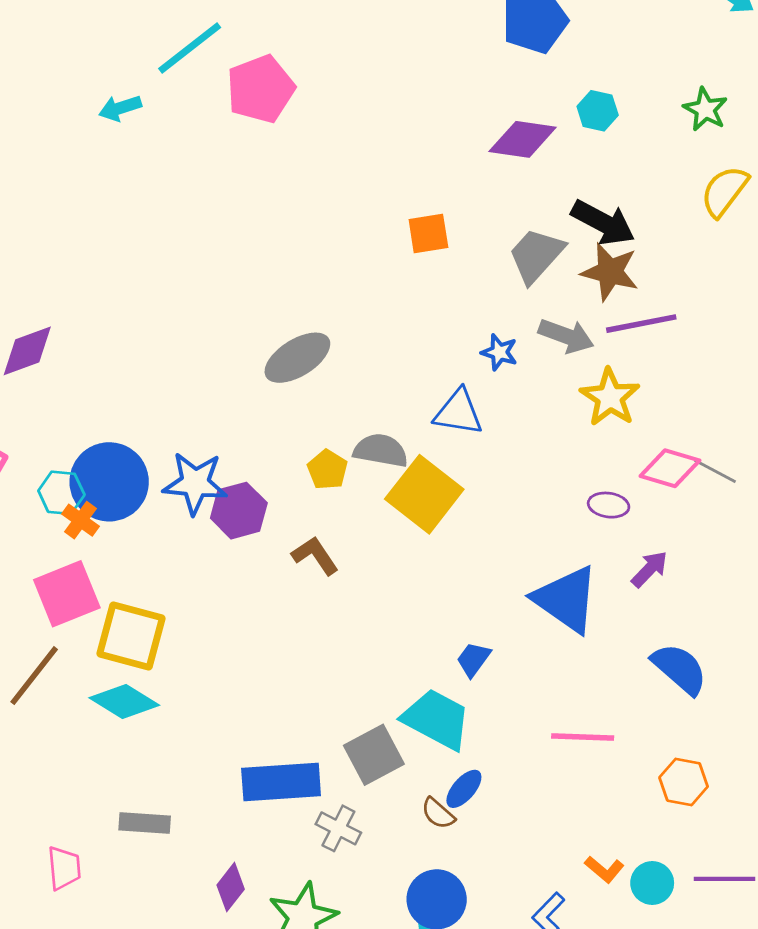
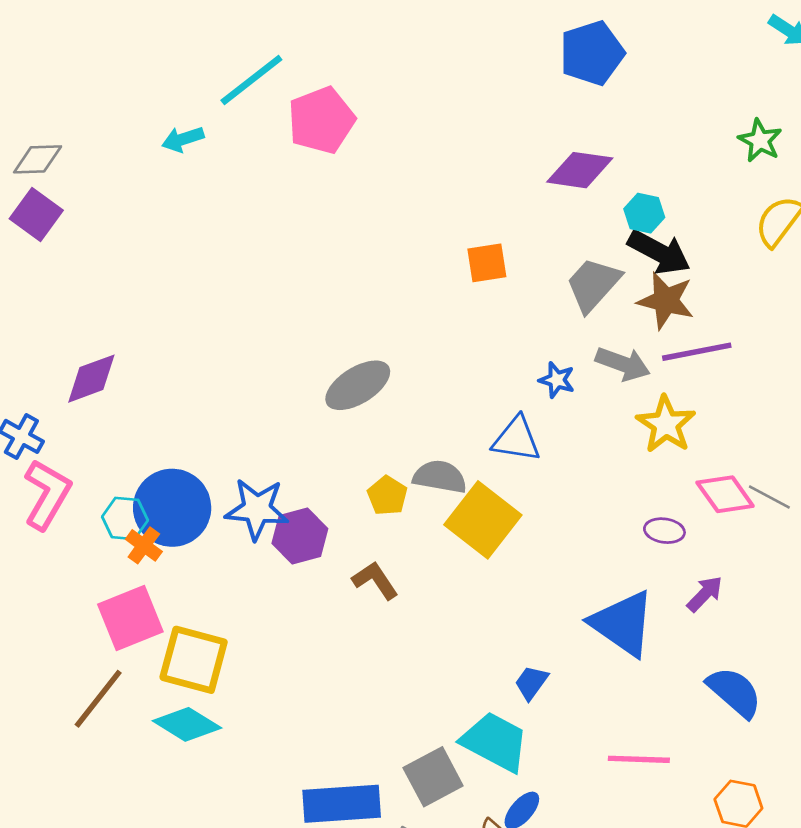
cyan hexagon: (598, 111) -> (644, 213), moved
pink diamond: (670, 468) -> (725, 494), turned 38

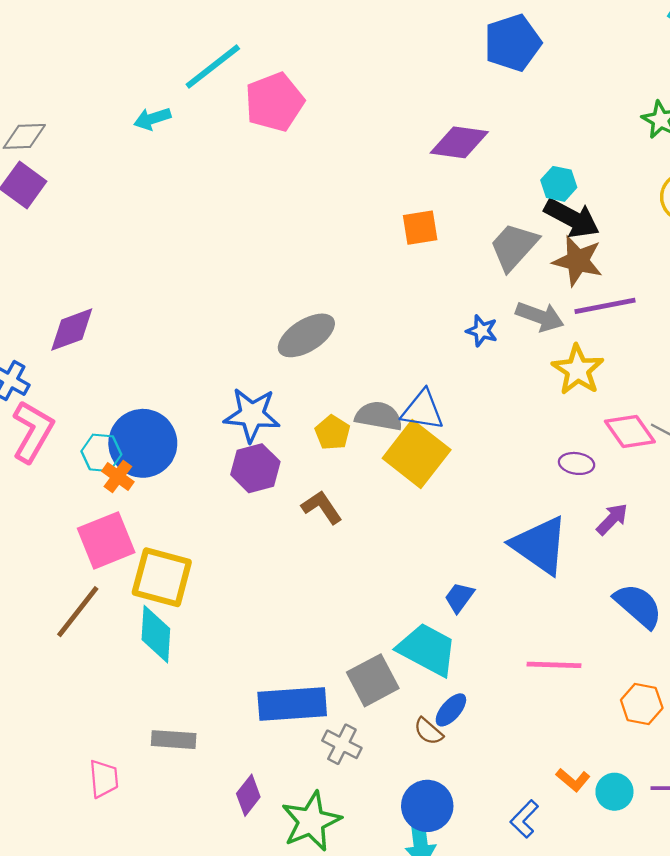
purple diamond: (580, 170) -> (459, 142), moved
blue triangle: (516, 439) -> (423, 410), moved
blue star: (257, 509) -> (252, 415), moved
cyan diamond: (187, 724) -> (156, 634), turned 62

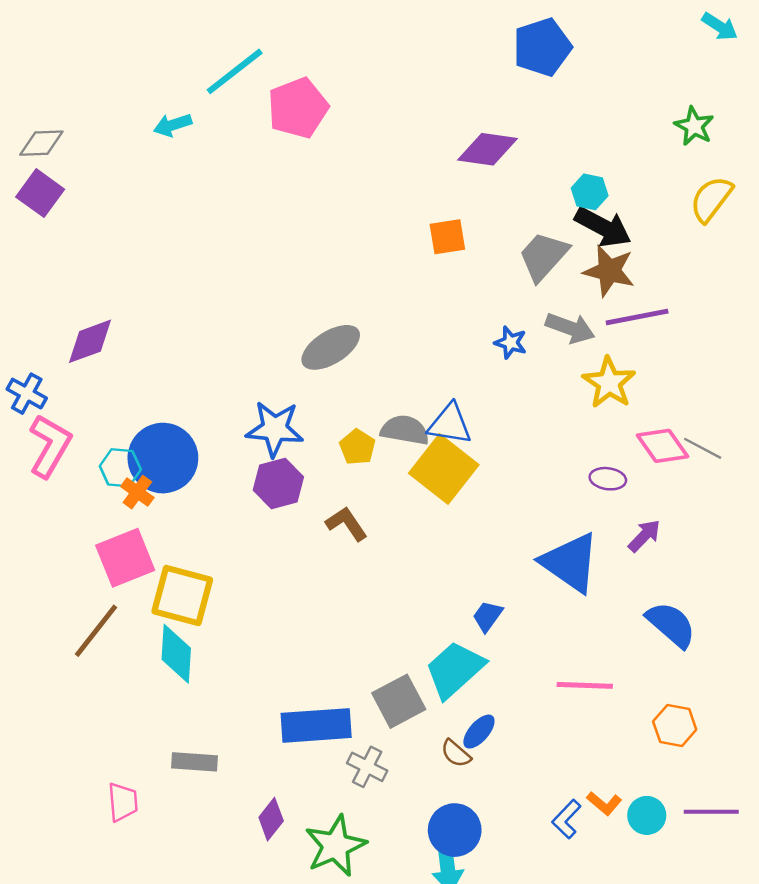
cyan trapezoid: (427, 650) -> (455, 670), turned -70
blue L-shape: (524, 819) -> (567, 819), moved

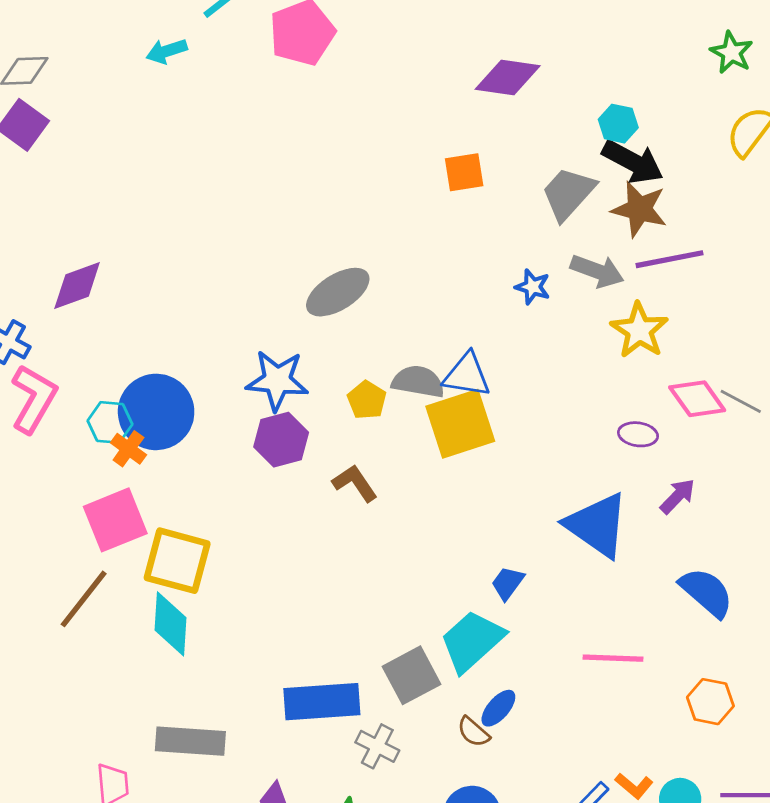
yellow square: (444, 469) -> (460, 424), turned 34
gray rectangle: (195, 762) -> (190, 741), size x1.4

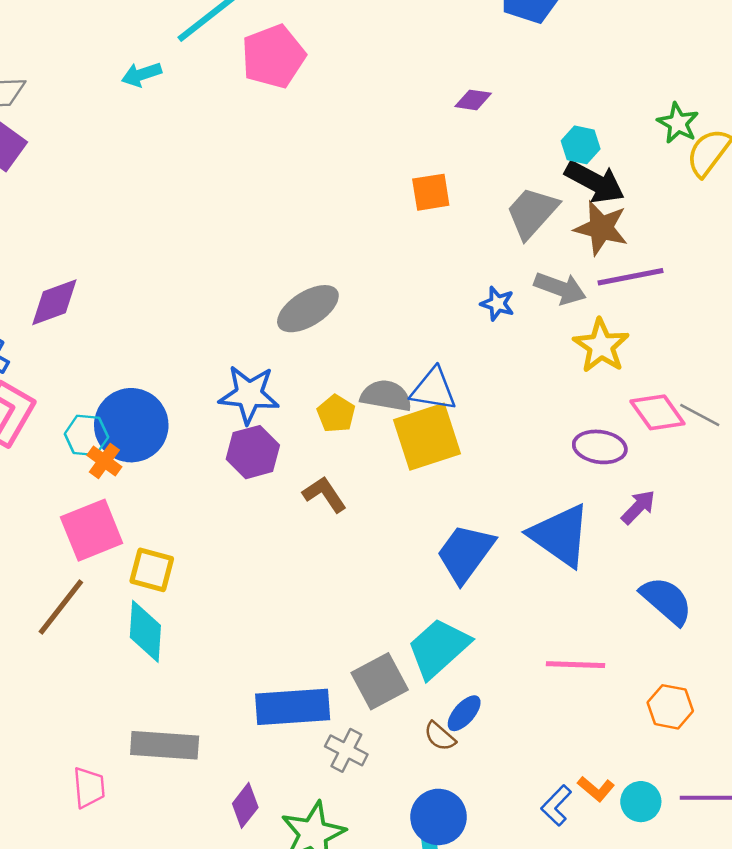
green star: (731, 52) -> (678, 123), moved
purple diamond: (508, 77) -> (473, 100), size x0.6
purple ellipse: (638, 434) -> (600, 447), size x1.4
yellow square: (177, 561) -> (152, 570), size x0.7
blue trapezoid: (508, 583) -> (465, 553), moved, size x1.8

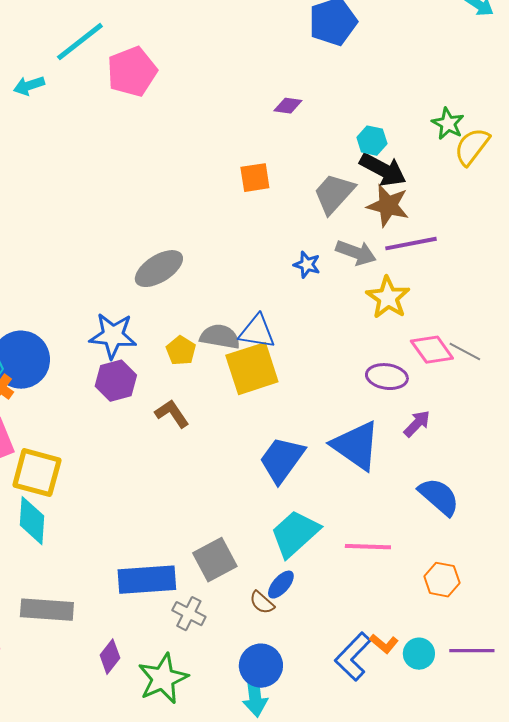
yellow square: (152, 570) -> (37, 473), size x1.4
cyan trapezoid: (439, 648) -> (295, 534), moved
blue L-shape: (556, 805) -> (353, 657), size x1.5

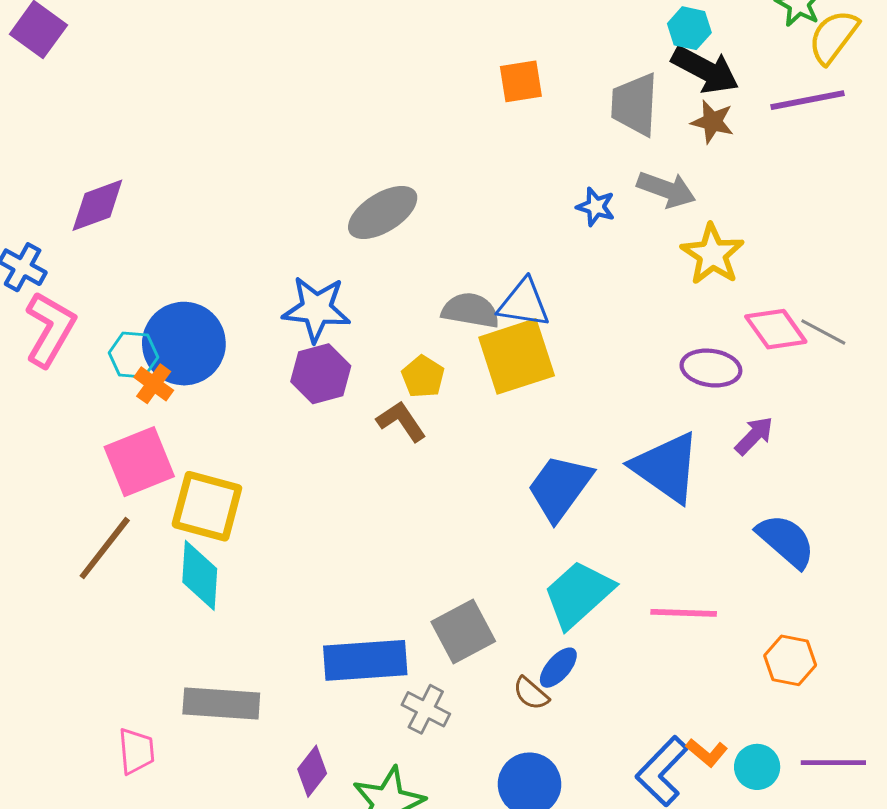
gray trapezoid: (334, 194) -> (635, 104), turned -39
brown star: (388, 206) -> (712, 122), size x0.7
purple line: (411, 244) -> (807, 100), moved
yellow pentagon: (181, 351) -> (423, 377), moved

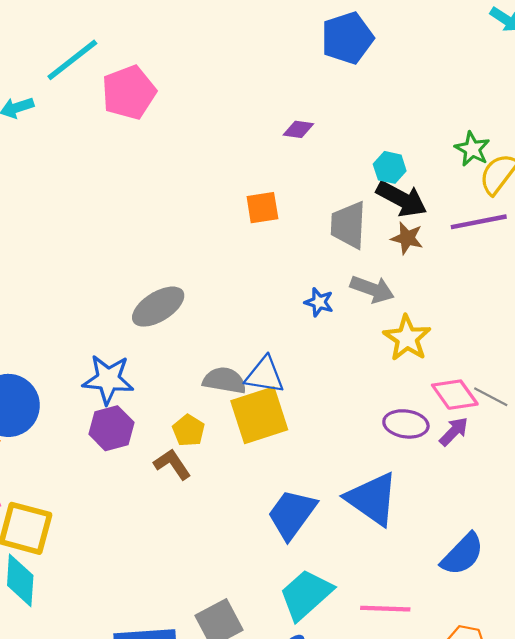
purple arrow: (754, 436) -> (454, 432), moved
blue semicircle: (786, 541) -> (462, 554), turned 93

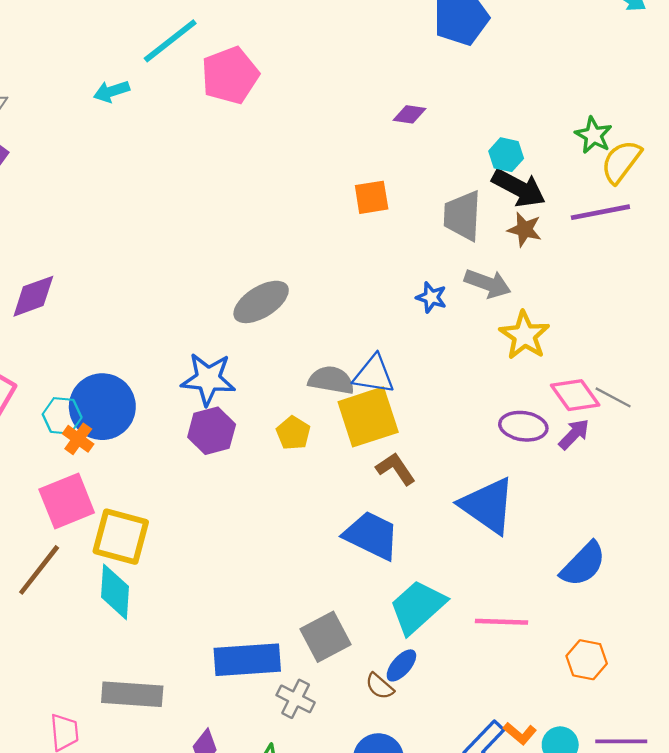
brown L-shape: (172, 464) -> (396, 469), moved
blue trapezoid: (292, 514) -> (372, 535), moved, turned 80

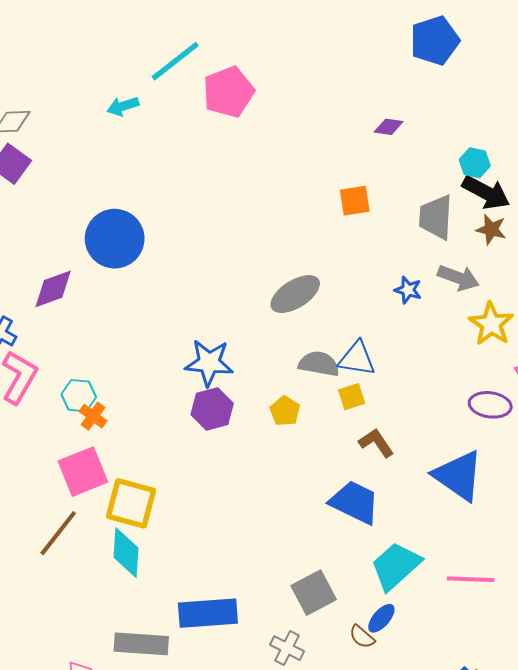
gray ellipse: (261, 302) -> (295, 294), moved
blue circle: (102, 407) -> (115, 239), moved
yellow square: (368, 417) -> (352, 397), size x0.5
blue rectangle: (247, 660) -> (208, 613), moved

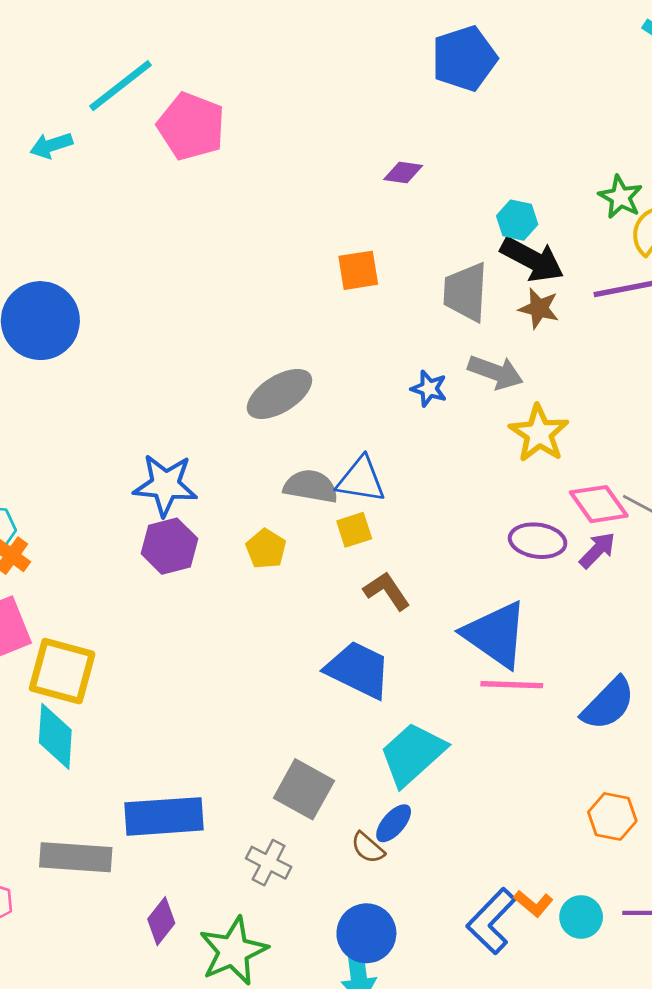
pink pentagon: (229, 92) -> (191, 126), turned -30
pink line: (471, 579) -> (512, 685), moved
gray square: (314, 593) -> (304, 789), turned -33

